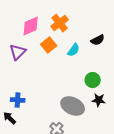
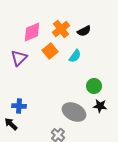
black semicircle: (98, 40) -> (84, 31), moved

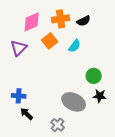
orange cross: (61, 29) -> (61, 19), turned 30
black arrow: (11, 124) -> (27, 114), moved

